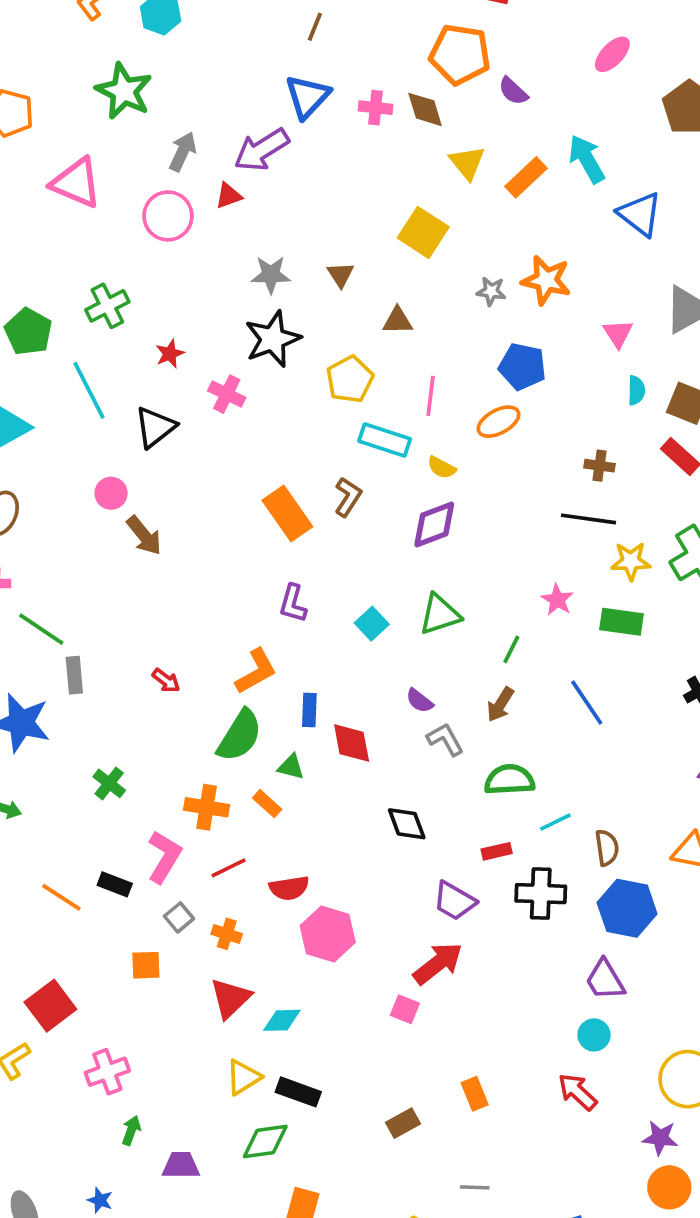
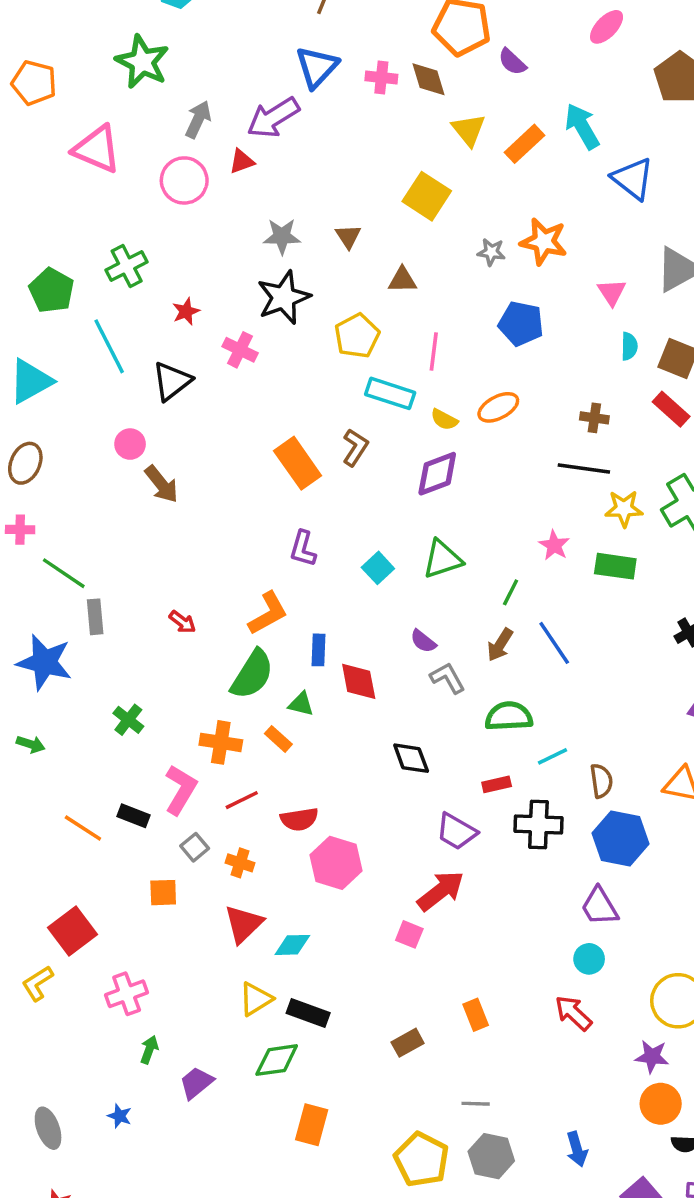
orange ellipse: (499, 422) -> (498, 407), moved
blue line: (587, 703) -> (554, 643), moved
purple trapezoid: (181, 1165) -> (196, 1083), turned -39

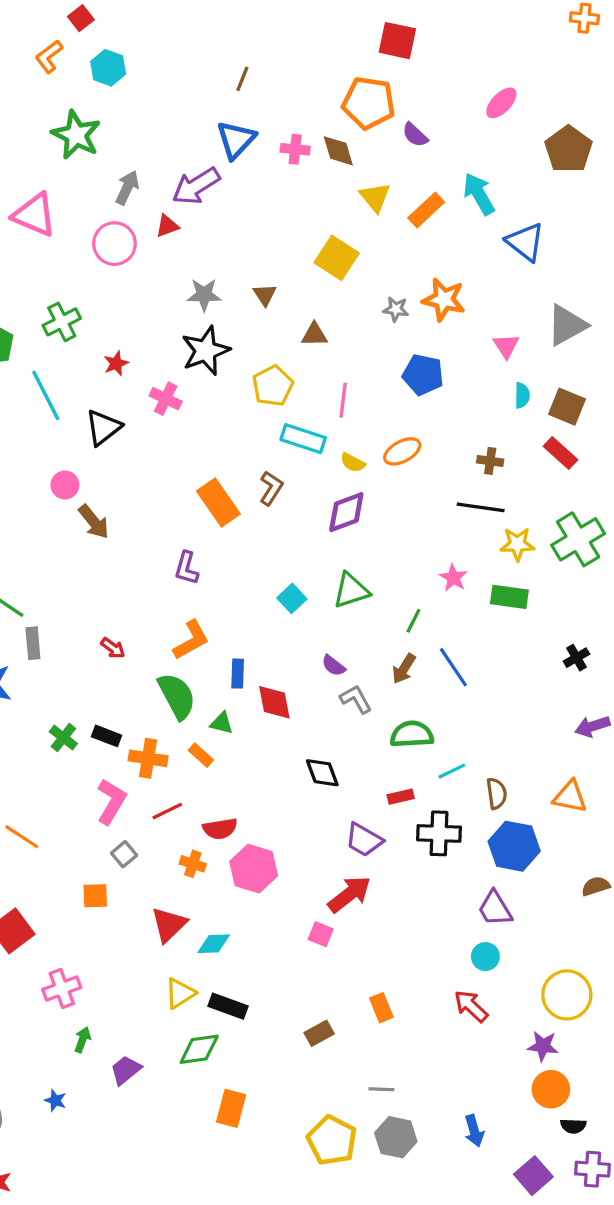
purple L-shape: (303, 549) -> (186, 568), moved
green semicircle: (252, 674) -> (177, 696), turned -60
black rectangle: (134, 816) -> (106, 736), moved
orange cross: (240, 863) -> (193, 864), moved

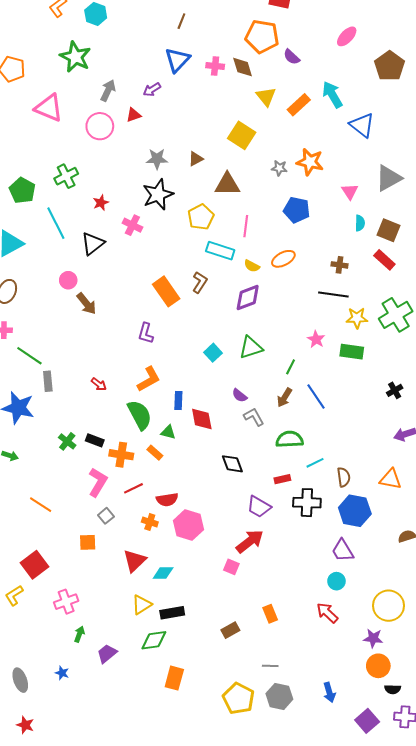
purple arrow: (196, 186) -> (152, 89), size x0.6
brown triangle: (265, 295) -> (196, 159), turned 35
brown triangle: (314, 335) -> (227, 184), size x1.5
black rectangle: (228, 1006) -> (172, 613), turned -30

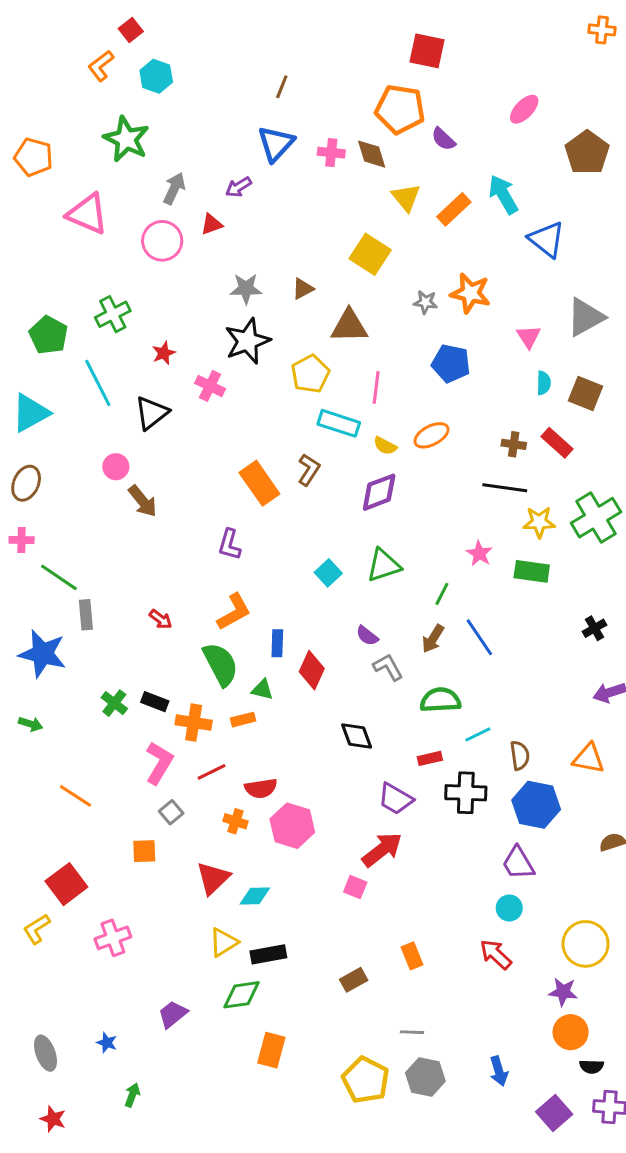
red rectangle: (384, 260) -> (557, 443), moved
red diamond: (202, 419) -> (312, 670), turned 35
orange rectangle: (155, 453) -> (243, 720), turned -56
green arrow: (79, 634) -> (132, 1095), moved

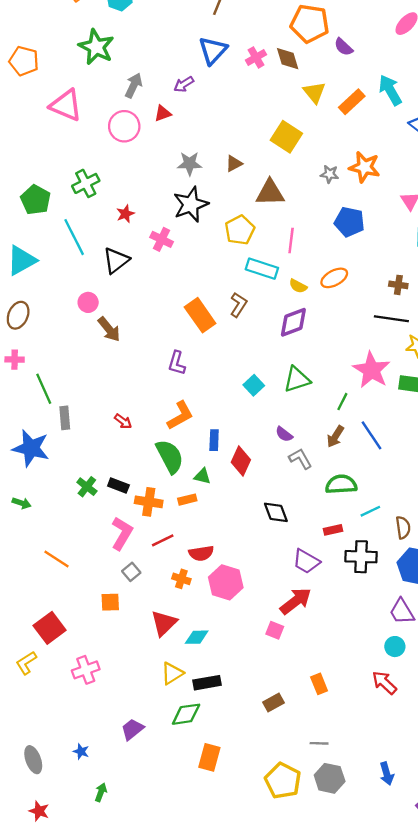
pink cross: (331, 153) -> (256, 57), turned -36
pink star: (479, 553) -> (372, 370), size x1.8
green line: (59, 577) -> (44, 389), turned 32

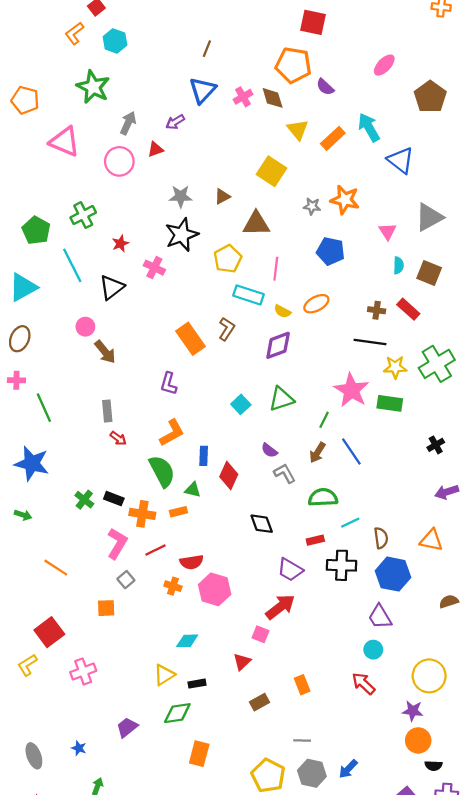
gray rectangle: (65, 418) -> (107, 411), moved
red triangle: (164, 623) -> (242, 662), moved, size x0.7
black rectangle: (207, 683) -> (197, 684), size x0.7
blue arrow: (387, 774) -> (348, 769), moved, turned 60

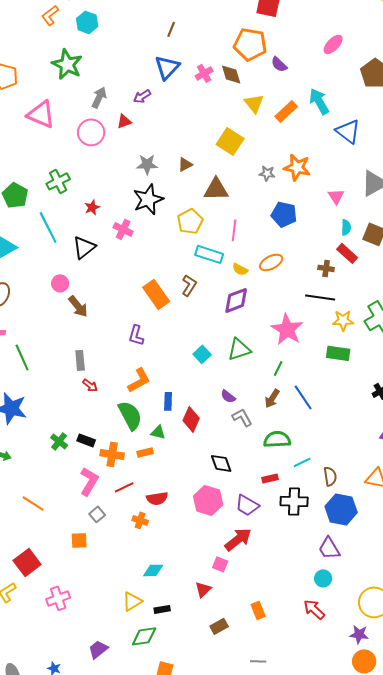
red rectangle: (408, 309) -> (347, 253), moved
pink star: (351, 390) -> (287, 329), moved
pink hexagon: (215, 589) -> (208, 500), moved

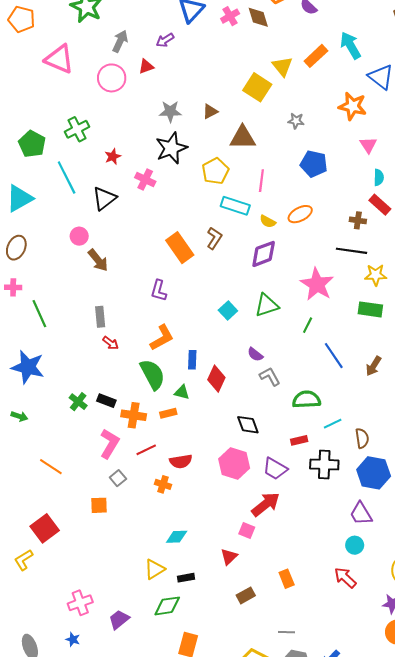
yellow triangle: (254, 103) -> (282, 66), moved
orange star: (297, 167) -> (353, 106), moved
brown arrow: (272, 398) -> (374, 366), moved
pink cross: (58, 598) -> (80, 603), moved

